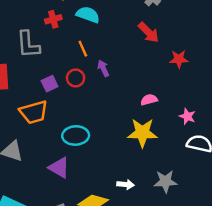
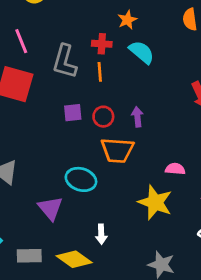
orange line: (83, 49) -> (100, 72), moved
orange trapezoid: (34, 112) -> (117, 150), moved
white arrow: (126, 184) -> (101, 234), moved, turned 63

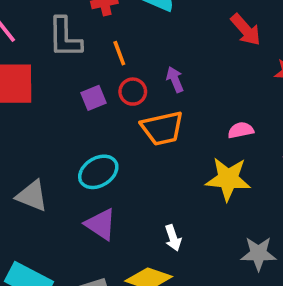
orange line: (100, 72) -> (119, 53), moved
cyan ellipse: (81, 179) -> (98, 172), moved, turned -32

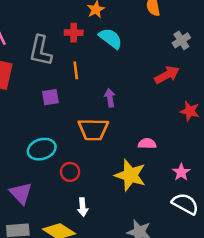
red arrow: (246, 30) -> (167, 75), turned -90
red circle: (133, 92) -> (70, 172), moved
purple triangle: (101, 224) -> (21, 193), moved

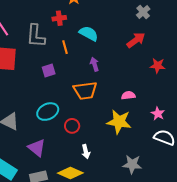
cyan semicircle: (111, 38) -> (89, 33), moved

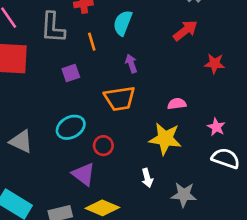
cyan semicircle: (89, 33) -> (123, 23), turned -96
purple triangle: (37, 148) -> (84, 174), moved
white arrow: (86, 152) -> (147, 178), moved

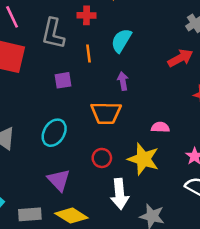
cyan ellipse: (71, 127) -> (54, 133), turned -40
red circle: (103, 146) -> (102, 158), moved
white arrow: (147, 178) -> (120, 194), size x1.6

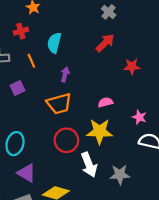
purple arrow: (123, 81) -> (65, 75), turned 40
cyan ellipse: (54, 133) -> (15, 144), moved
red circle: (102, 158) -> (66, 140), size x1.5
purple triangle: (59, 180) -> (26, 173), moved

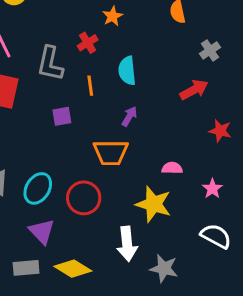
red cross: (21, 31) -> (88, 43), turned -32
cyan semicircle: (54, 43) -> (127, 71), turned -36
pink star: (139, 117) -> (212, 189), moved
red circle: (66, 140) -> (84, 198), moved

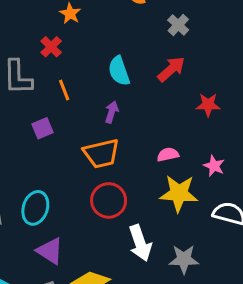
cyan semicircle: (127, 71) -> (119, 71), moved
red circle: (84, 198) -> (109, 200), moved
yellow star: (153, 204) -> (179, 193), moved

